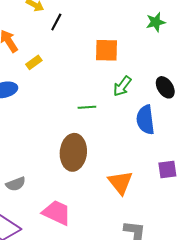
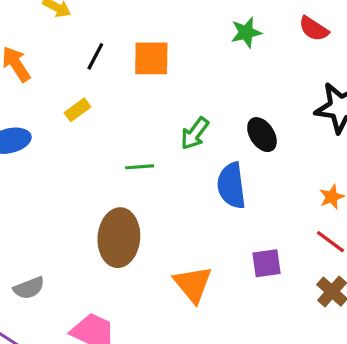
black line: (56, 22) -> (95, 56), moved
orange square: (106, 50) -> (151, 58), moved
yellow rectangle: (34, 62) -> (77, 110), moved

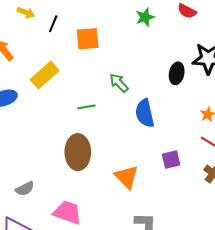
black line: (95, 56) -> (53, 24), moved
yellow rectangle: (77, 110) -> (45, 75), size x1.8
green arrow: (195, 133) -> (119, 83), turned 105
black ellipse: (262, 135) -> (177, 73), moved, turned 50

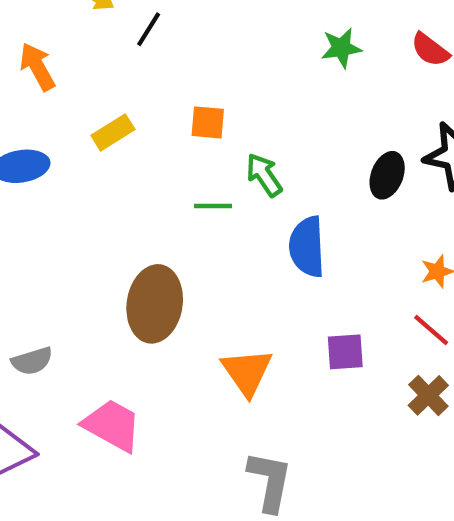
orange square: (88, 39) -> (208, 122), moved, size x0.7
yellow rectangle: (45, 75) -> (113, 132), size x0.7
green line: (87, 107) -> (213, 206), moved

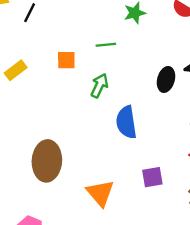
green arrow: (264, 175) -> (99, 86), turned 65
green line: (213, 206) -> (106, 45), moved

